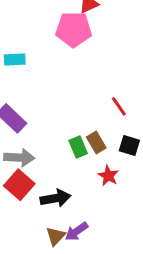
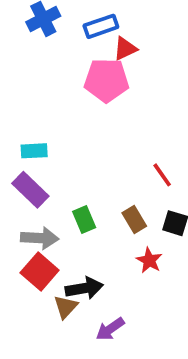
cyan rectangle: (15, 60) -> (34, 151), moved
green rectangle: (78, 147) -> (84, 220), moved
brown triangle: (55, 236) -> (66, 307), moved

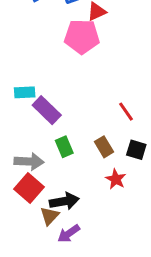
purple rectangle: (30, 190) -> (47, 110), moved
purple arrow: (110, 329) -> (69, 234), moved

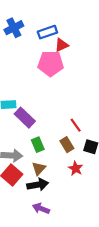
red line: (126, 112) -> (76, 125), moved
brown triangle: (50, 216) -> (39, 168), moved
purple arrow: (69, 234) -> (41, 208), turned 56

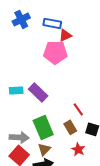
blue rectangle: (47, 32) -> (52, 23), turned 30
purple rectangle: (25, 118) -> (38, 92), moved
green rectangle: (38, 145) -> (43, 127), size x1.6

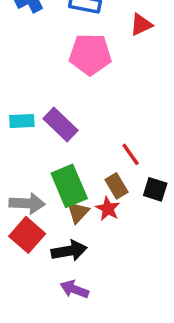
red triangle: (65, 35) -> (141, 25), moved
brown triangle: (44, 149) -> (78, 212), moved
red star: (78, 149) -> (108, 209), moved

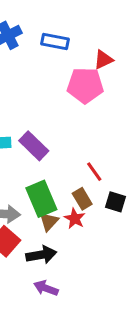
pink pentagon: (90, 54) -> (85, 85), moved

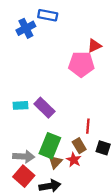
blue rectangle: (55, 41) -> (48, 15), moved
red line: (94, 172) -> (88, 126), turned 40
green rectangle: (41, 199) -> (50, 146), turned 45

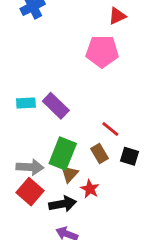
red triangle: (94, 46) -> (117, 16), moved
red line: (88, 126) -> (110, 129), turned -56
red star: (74, 160) -> (90, 189), moved

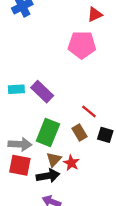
brown triangle: (69, 174) -> (54, 159), moved
red square: (30, 192) -> (20, 165), turned -30

